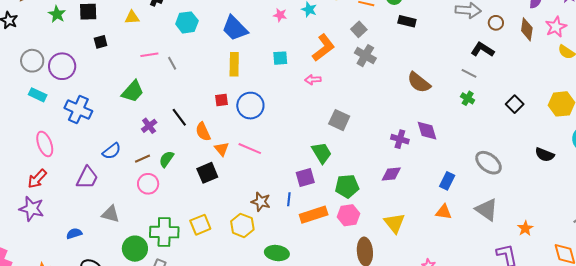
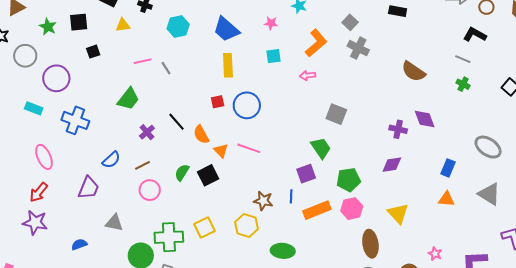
pink star: (280, 15) -> (271, 23), moved
gray circle: (32, 61) -> (25, 56), moved
green semicircle: (166, 159) -> (182, 173), moved

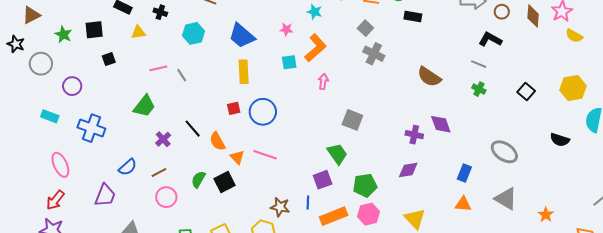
orange L-shape: (316, 43) -> (315, 48), moved
pink arrow: (307, 75) -> (323, 81), turned 105
purple circle: (56, 78) -> (72, 86), size x0.7

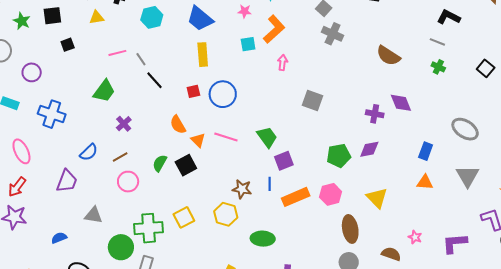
black line: (193, 129) -> (155, 80), moved
green trapezoid: (337, 154) -> (267, 137), moved
green pentagon: (365, 185) -> (339, 156), moved
gray triangle: (506, 199) -> (468, 176), turned 30

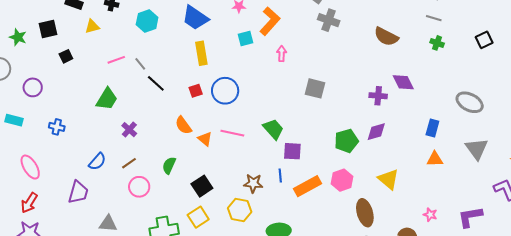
black square: (486, 68) -> (484, 40), turned 30
blue cross: (52, 114) -> (57, 127), size x0.6
purple square: (284, 161) -> (292, 151), turned 30
black square: (186, 165) -> (202, 186), moved

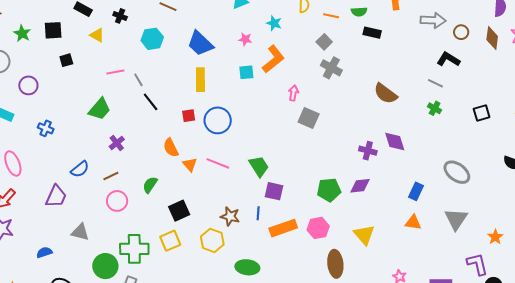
yellow triangle: (92, 26) -> (97, 35), turned 35
pink arrow: (282, 54) -> (293, 93), moved
gray square: (315, 88) -> (309, 118), moved

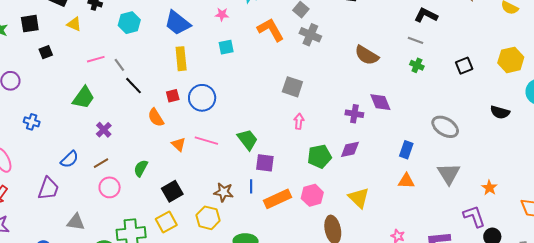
orange L-shape: (273, 59) -> (271, 30), moved, turned -76
pink arrow: (293, 93) -> (299, 121), moved
orange semicircle: (171, 148) -> (156, 118), moved

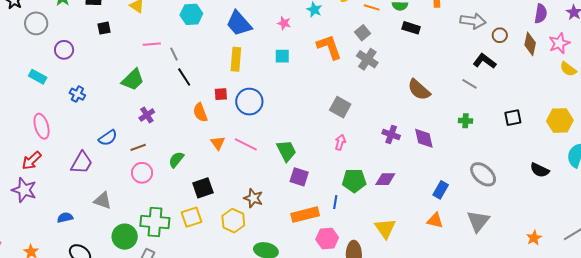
green cross: (417, 65) -> (466, 121), moved, turned -32
purple cross: (354, 114) -> (391, 134), moved
blue line: (251, 186) -> (335, 202), moved
orange star: (489, 188) -> (534, 238), moved
pink hexagon: (312, 195) -> (327, 239), moved

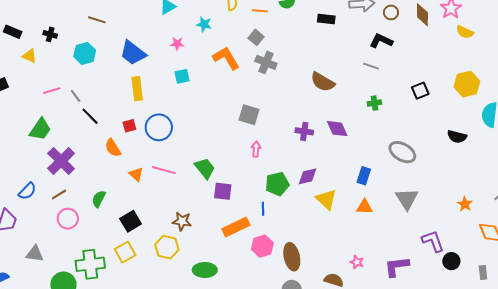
black rectangle: (411, 28) -> (326, 19), moved
purple cross: (147, 115) -> (61, 161), size x1.8
yellow triangle: (385, 228) -> (326, 199), moved

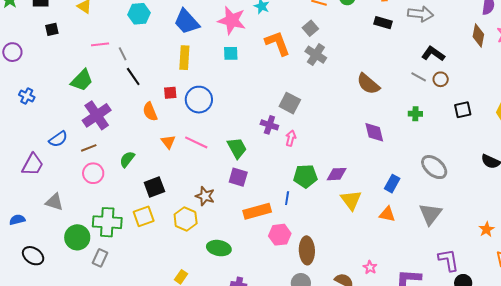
brown circle: (391, 12) -> (441, 79), moved
pink star: (177, 44) -> (232, 20), size x2.0
purple cross: (304, 131) -> (269, 125), moved
purple square: (223, 191) -> (238, 177), moved

